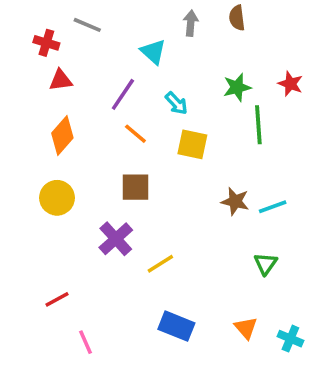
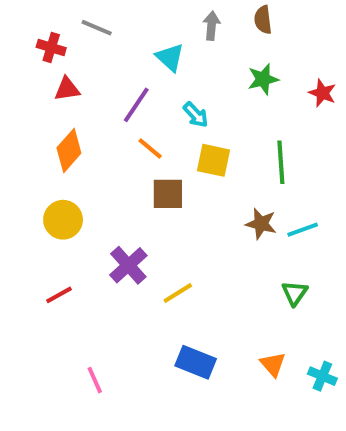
green star: (237, 87) -> (263, 79), moved
green line: (258, 125) -> (281, 162), moved
brown square: (135, 187) -> (168, 194), moved
red line: (57, 299) -> (59, 295), moved

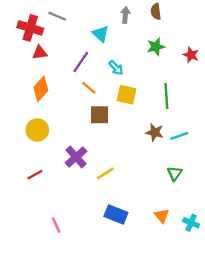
red cross: (51, 47) -> (30, 28), size x1.5

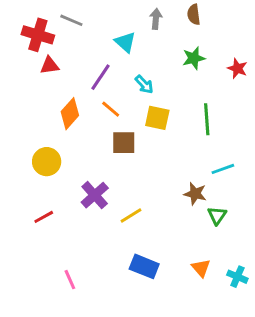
orange diamond: (41, 89) -> (70, 114), moved
brown star: (155, 132) -> (195, 194), moved

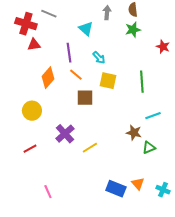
green star: (194, 58) -> (133, 30), moved
purple line: (100, 77) -> (69, 53), turned -42
green triangle: (217, 215) -> (149, 148), turned 32
blue rectangle: (144, 266) -> (116, 189), moved

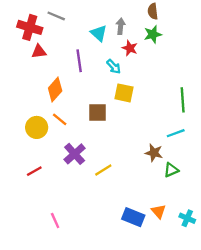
gray arrow: (107, 13) -> (121, 26), moved
red star: (163, 47) -> (130, 48), moved
orange line: (76, 75) -> (60, 119), moved
green line: (142, 82) -> (183, 100), moved

